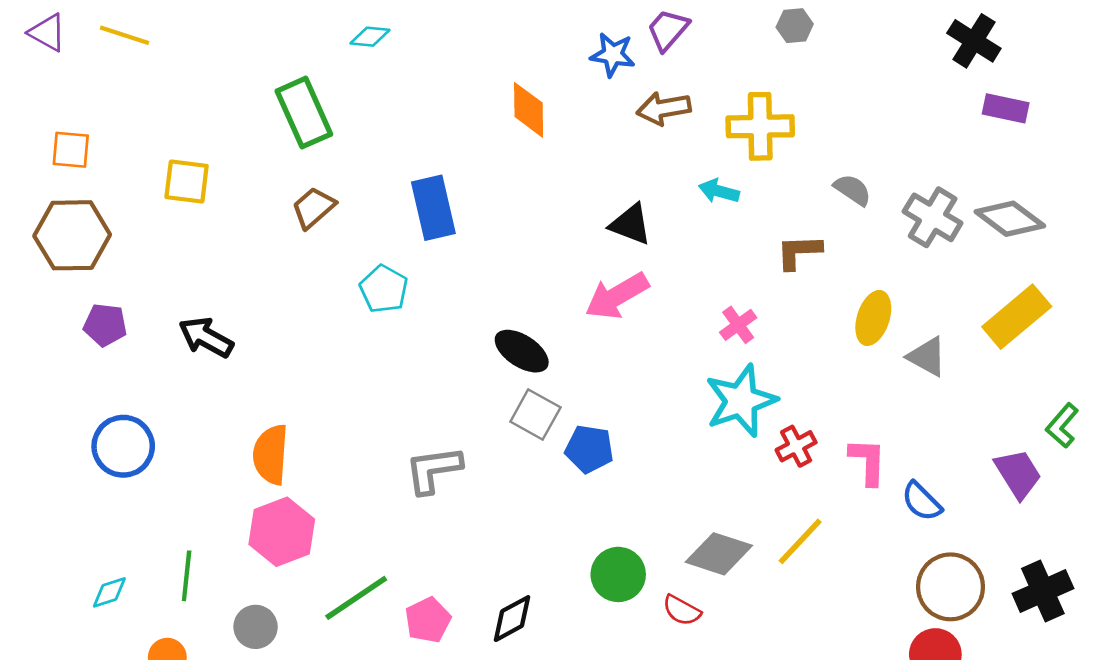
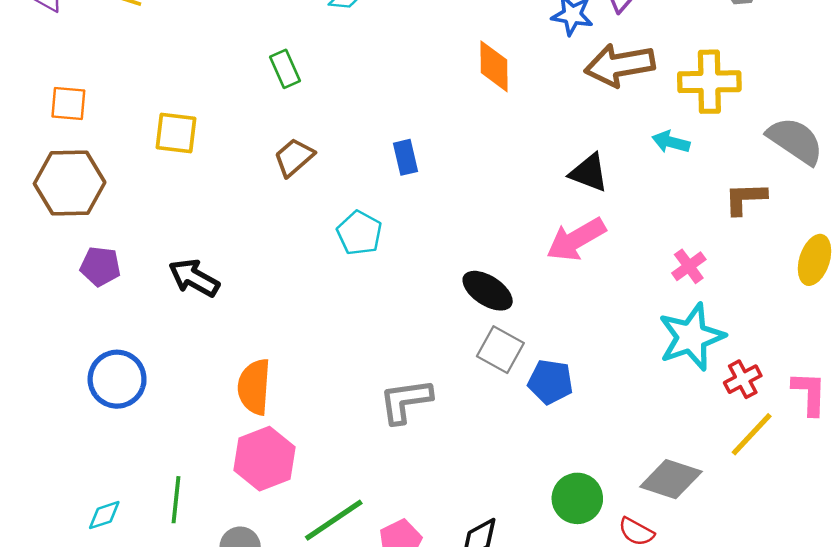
brown arrow: (664, 108) -> (620, 65), size x1.4
green rectangle: (304, 113) -> (285, 69), size x0.6
gray semicircle: (853, 190) -> (795, 141), size x1.6
blue rectangle: (433, 208) -> (406, 157), size x0.6
yellow line: (800, 541) -> (752, 434), moved

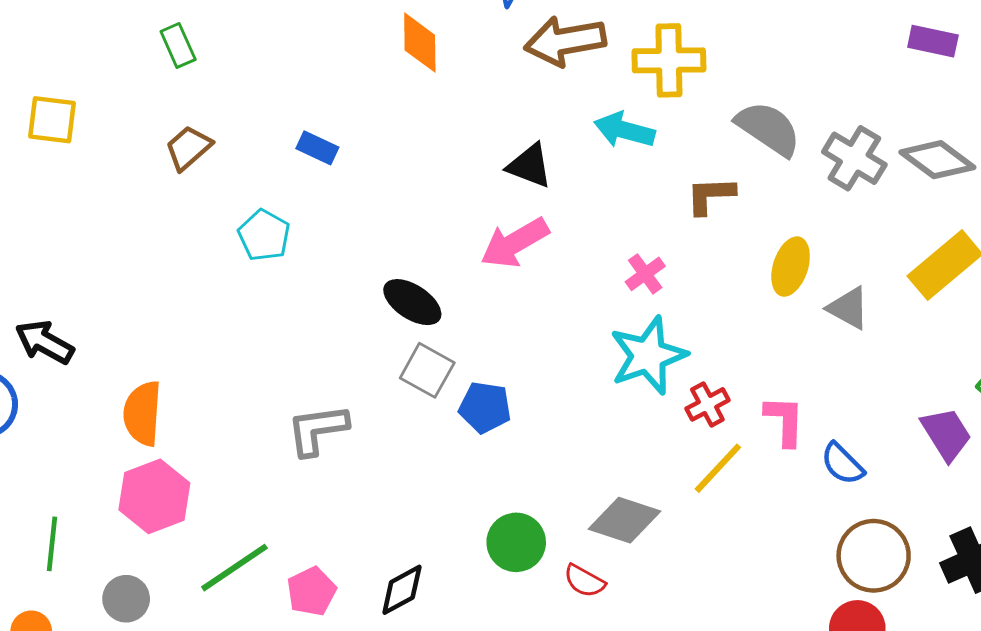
cyan arrow: (671, 142) -> (624, 130), size x1.4
blue rectangle: (406, 157) -> (317, 148), turned -52
black arrow: (194, 278) -> (45, 342), moved

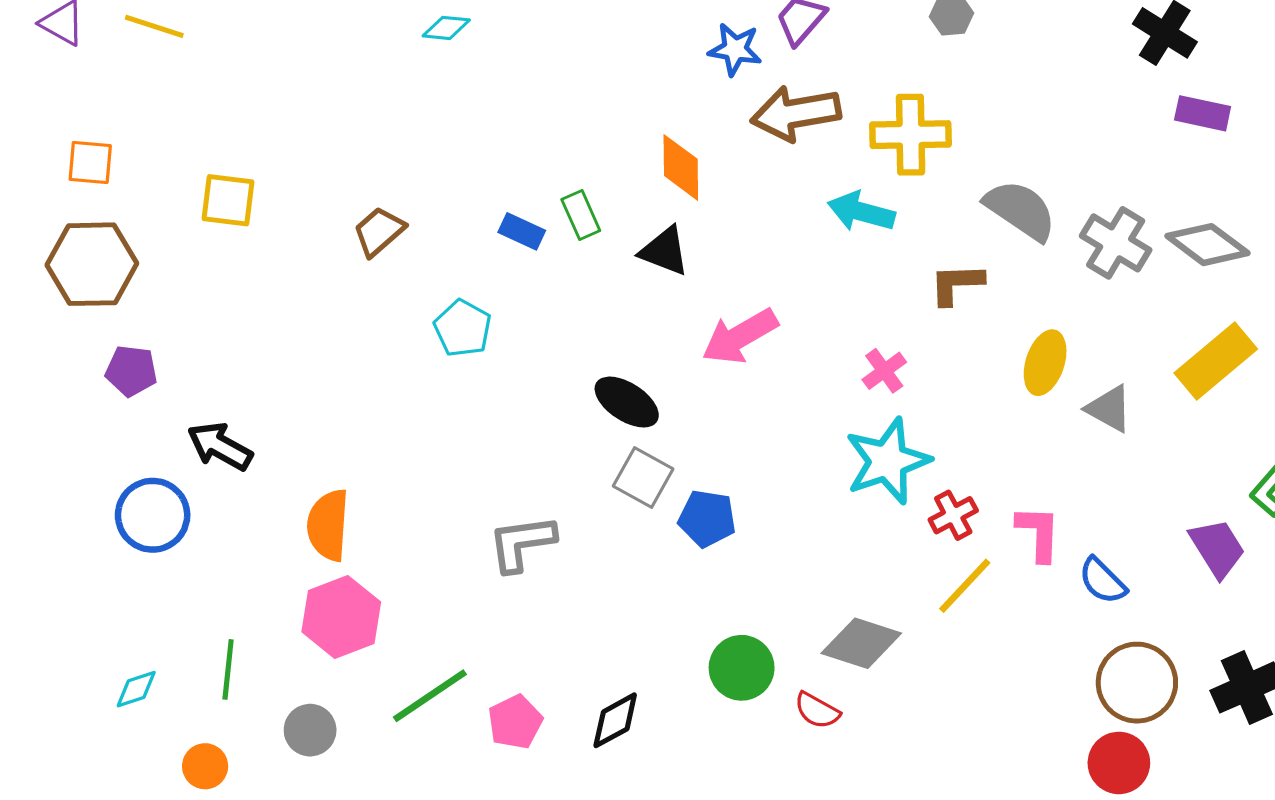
orange diamond: (420, 43) -> (681, 167), moved
green rectangle: (178, 46) -> (581, 215), moved
black triangle: (530, 166) -> (664, 251), moved

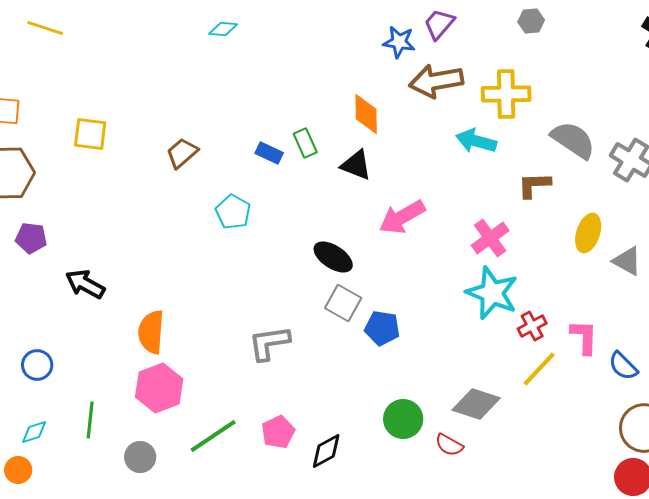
pink cross: (884, 371) -> (490, 238), size x1.4
cyan star: (888, 461) -> (492, 293), turned -30
blue circle: (153, 515) -> (37, 365), moved, size x0.7
pink pentagon: (515, 722) -> (278, 432), moved
orange circle: (205, 766) -> (18, 470), moved

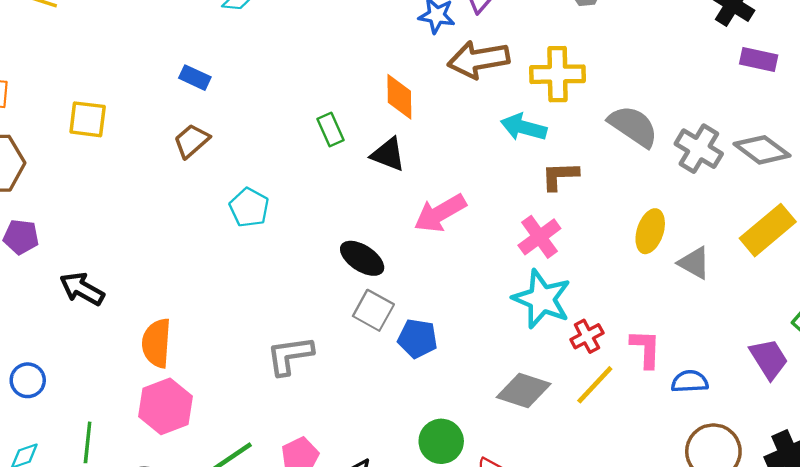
blue rectangle: (269, 153) -> (195, 78), moved
brown L-shape: (534, 185) -> (560, 176), moved
blue semicircle: (623, 366) -> (690, 381), turned 132
gray diamond: (476, 404) -> (524, 390), moved

